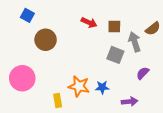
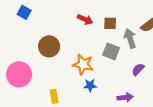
brown circle: (46, 40) -> (49, 46), moved
orange star: (79, 86) -> (83, 64), moved
blue star: (102, 87) -> (90, 85), moved

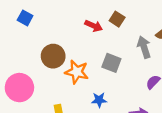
brown square: (110, 23) -> (117, 19), moved, turned 32
gray square: (111, 51) -> (111, 63), moved
orange star: (83, 64) -> (77, 72), moved

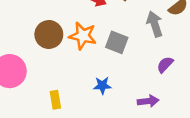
orange star: (77, 72) -> (83, 36), moved

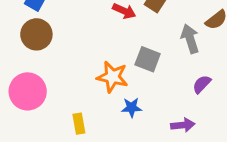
brown circle: (49, 34) -> (36, 34), moved
orange star: (83, 36) -> (112, 77), moved

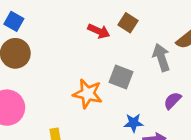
blue star: (132, 108) -> (134, 123), moved

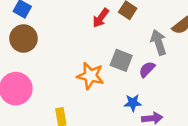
red arrow: (99, 31) -> (101, 18), turned 102
purple semicircle: (172, 101) -> (147, 69), moved

